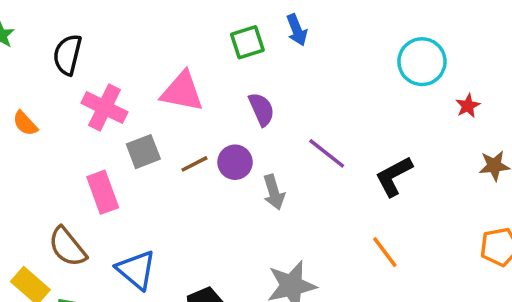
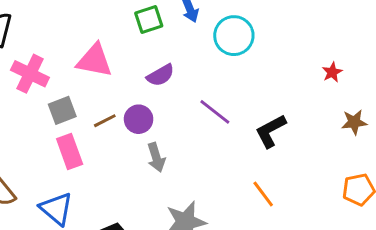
cyan circle: (422, 62) -> (234, 36), moved
purple semicircle: (261, 109) -> (161, 75), turned 84
pink rectangle: (103, 192) -> (70, 151), moved
gray arrow: (274, 192) -> (156, 157), moved

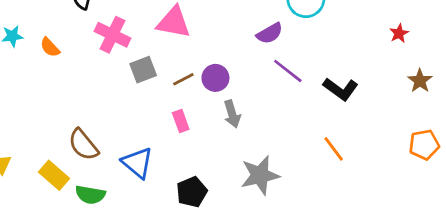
purple semicircle: (161, 75) -> (270, 33), moved
brown star: (354, 122) -> (420, 81), turned -30
black L-shape: (271, 131) -> (341, 89), turned -116
pink rectangle: (70, 151) -> (181, 121), moved, size x0.7

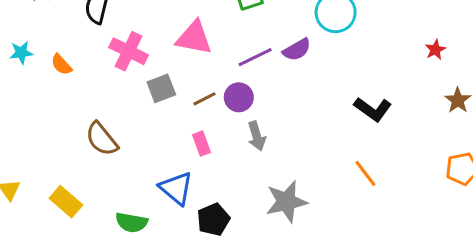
purple line: (288, 71) -> (255, 57), moved, turned -64
brown semicircle: (83, 145) -> (102, 139), moved
blue triangle: (138, 163) -> (176, 188), moved
green semicircle: (90, 195) -> (132, 222), moved

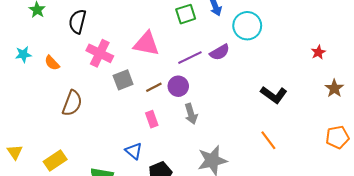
brown semicircle: (102, 139) -> (72, 103), moved, turned -120
blue triangle: (176, 188) -> (134, 151), size x0.7
yellow rectangle: (66, 202) -> (55, 160), turned -75

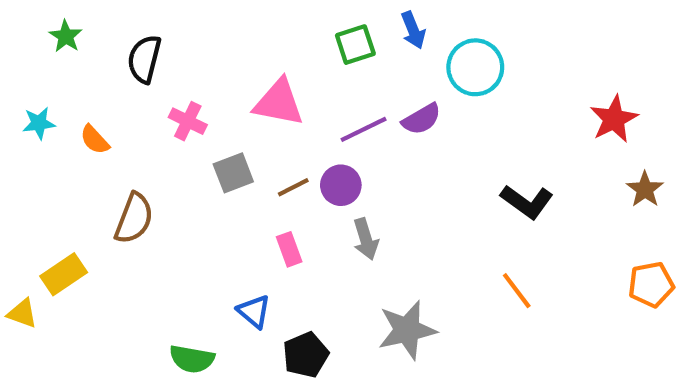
red star: (318, 52) -> (614, 119), size x1.6
pink cross: (100, 53) -> (188, 121), size x0.7
yellow triangle: (15, 152) -> (22, 313), turned -35
yellow rectangle: (55, 160) -> (64, 274), moved

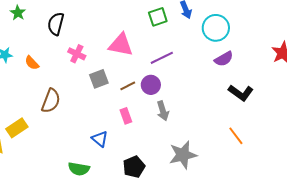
purple semicircle: (422, 119) -> (224, 59), moved
blue triangle: (254, 311) -> (100, 139), moved

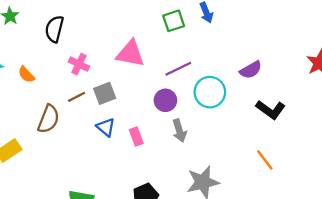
cyan circle: (216, 28) -> (210, 92), moved
brown line: (128, 86) -> (77, 97), moved
blue triangle: (100, 139) -> (106, 127), moved

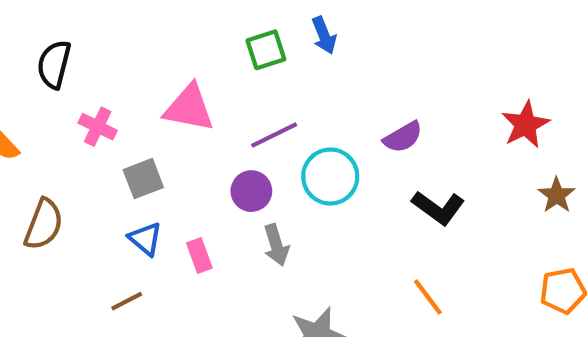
brown line: (77, 97) -> (127, 301), moved

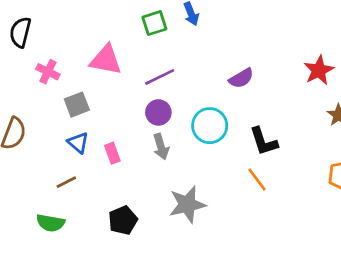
cyan circle: (330, 177) -> (210, 126), moved
purple circle: (251, 191) -> (158, 112), moved
black L-shape: (438, 208) -> (264, 141), moved, turned 36

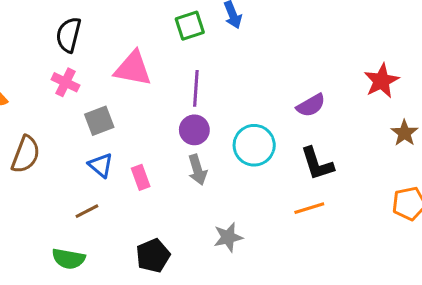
black semicircle: (20, 32) -> (69, 35), moved
purple line: (160, 77) -> (196, 88), turned -60
purple semicircle: (241, 78) -> (311, 105), moved
orange line: (257, 180) -> (309, 208), turned -70
gray star: (187, 204) -> (228, 237), size x0.7

